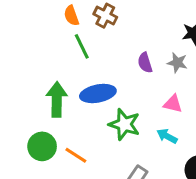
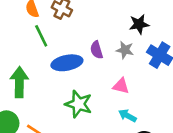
blue ellipse: (98, 93) -> (67, 63), moved
cyan arrow: (167, 136) -> (127, 116), moved

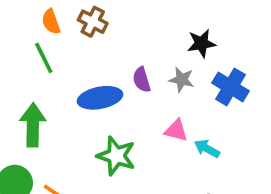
green line: (41, 36) -> (44, 58), moved
cyan arrow: (127, 116) -> (207, 149), moved

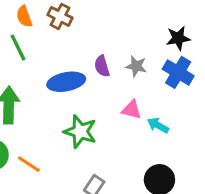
black star: (201, 43) -> (178, 38), moved

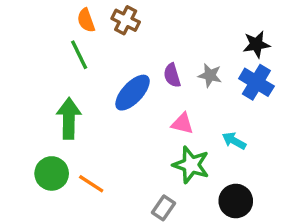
blue ellipse: (66, 82) -> (133, 93), turned -36
pink triangle: (131, 110) -> (182, 124), moved
green star: (80, 131) -> (191, 165), moved

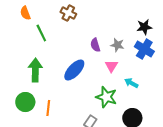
orange semicircle: (86, 20) -> (25, 13), moved
blue ellipse: (133, 93) -> (74, 70), moved
pink triangle: (182, 124) -> (111, 66), moved, turned 48
orange line: (91, 184) -> (48, 108), turned 63

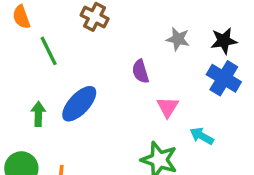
gray star: (117, 45) -> (178, 39), moved
green arrow: (35, 70) -> (38, 114), size x0.6
blue ellipse: (74, 70) -> (79, 104), moved

